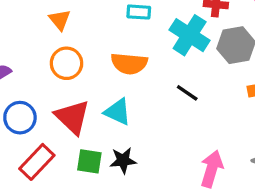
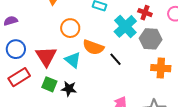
orange circle: (67, 63) -> (70, 28), moved
orange semicircle: (129, 64) -> (93, 47), moved

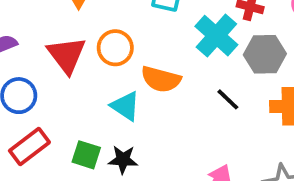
red triangle: (46, 56) -> (66, 55), moved
black line: (116, 59) -> (228, 99), moved

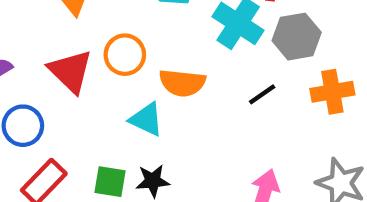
black line: (228, 99) -> (262, 94), turned -70

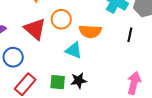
black line: (262, 94) -> (130, 35), turned -40

